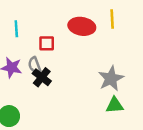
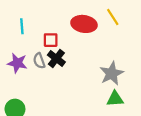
yellow line: (112, 19) -> (113, 17), turned -30
black cross: (42, 77) -> (56, 58), moved

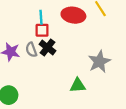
cyan line: (22, 26) -> (41, 17), moved
green triangle: (115, 99) -> (78, 85), moved

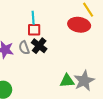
red ellipse: (73, 15) -> (79, 25), moved
gray star: (99, 62) -> (84, 81), moved

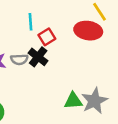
red square: (34, 30) -> (47, 37), moved, turned -32
gray semicircle: (24, 48) -> (19, 59), turned -72

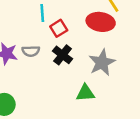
black cross: (38, 57) -> (63, 55), moved
gray star: (94, 101) -> (102, 63), moved

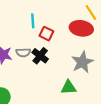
red square: (59, 28) -> (46, 34), turned -32
black cross: (63, 55) -> (40, 56), moved

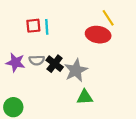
red square: (46, 34) -> (33, 26), moved, turned -32
gray star: (82, 62) -> (76, 70), moved

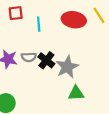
red square: (33, 26) -> (16, 13), moved
red ellipse: (98, 35) -> (74, 20), moved

